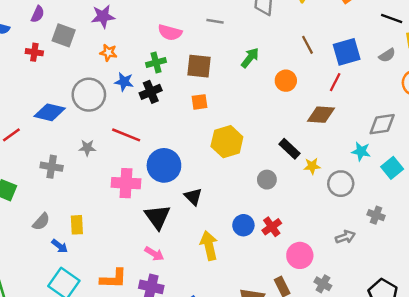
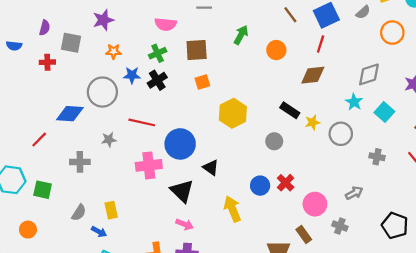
cyan star: (361, 151) -> (354, 102), turned 30
gray arrow: (345, 237) -> (354, 193), moved

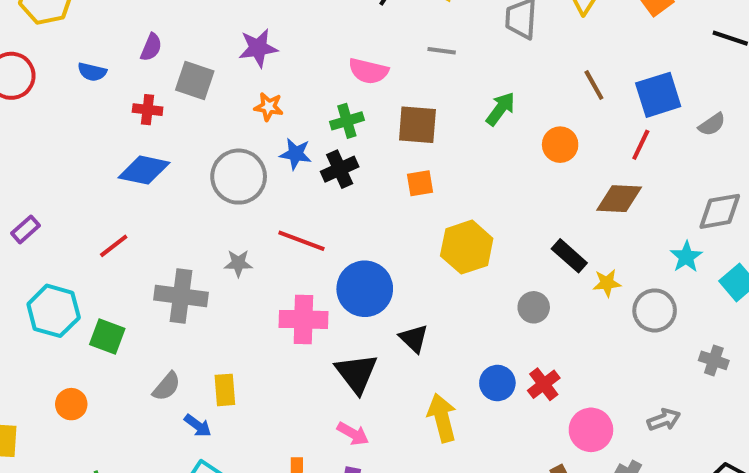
gray semicircle: (363, 12) -> (712, 124), moved
blue diamond: (70, 114) -> (144, 170), moved
gray cross: (80, 162) -> (181, 296), size x1.4

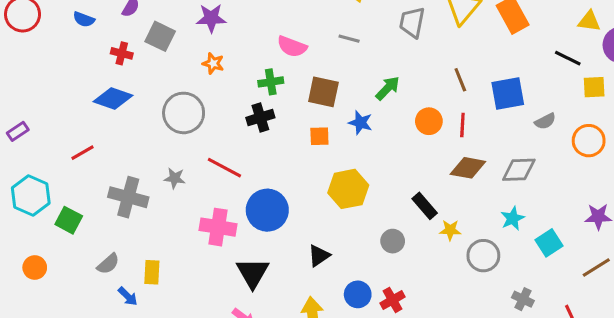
red line: (641, 145) -> (462, 125), moved, turned -30
blue star: (296, 154) -> (360, 123), moved
gray diamond: (720, 211) -> (519, 170), moved
black triangle: (414, 338) -> (319, 256), moved, turned 35

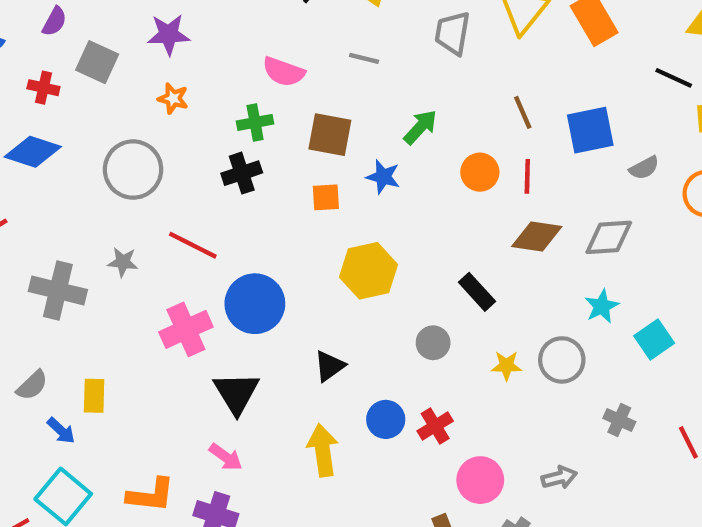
pink cross: (218, 227) -> (186, 329), turned -32
yellow star: (450, 230) -> (506, 366), moved

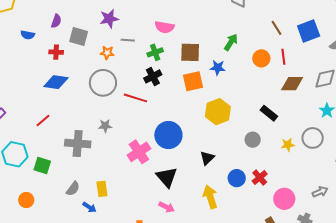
gray line: (364, 58) -> (128, 40), moved
orange star: (173, 98) -> (107, 53), moved
orange square: (326, 197) -> (193, 81), size x1.5
red line: (193, 245) -> (135, 98), moved

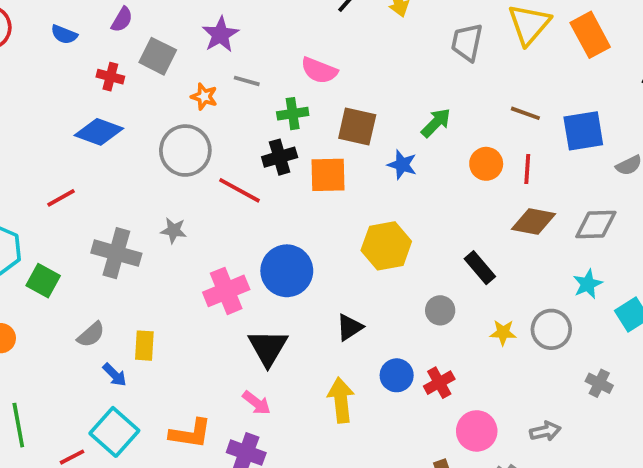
purple star: (109, 19) -> (220, 35), turned -30
brown line: (277, 28) -> (525, 113), turned -49
orange square: (193, 81) -> (328, 175), moved

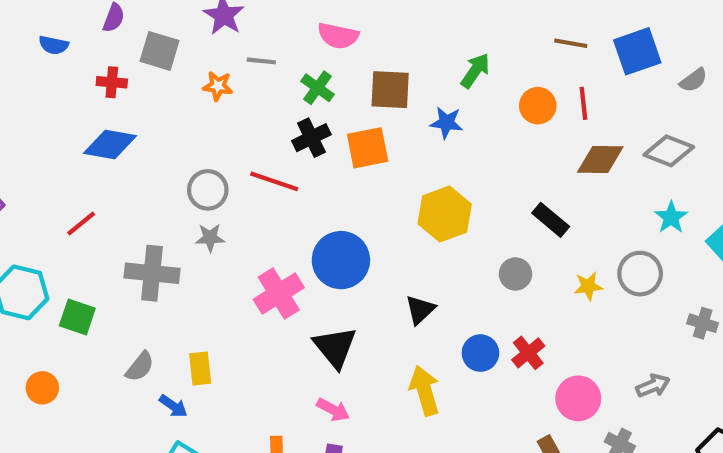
green cross: (293, 114) -> (318, 88), turned -36
gray circle: (185, 151) -> (208, 190), moved, size x0.7
gray diamond: (596, 224) -> (669, 151), turned 33

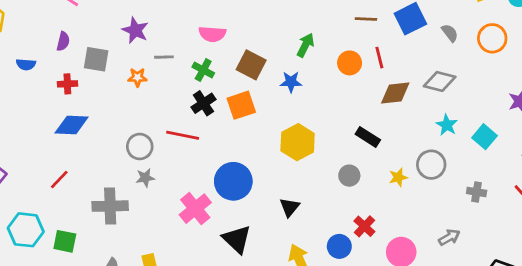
gray semicircle: (693, 80) -> (450, 33), turned -84
brown square: (390, 90) -> (251, 65), turned 32
blue circle: (480, 353) -> (339, 246), moved

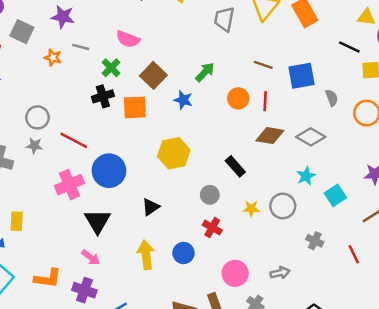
purple star: (135, 30) -> (63, 17), turned -30
red line: (183, 135) -> (74, 140), moved
red cross: (364, 226) -> (212, 228), moved, turned -30

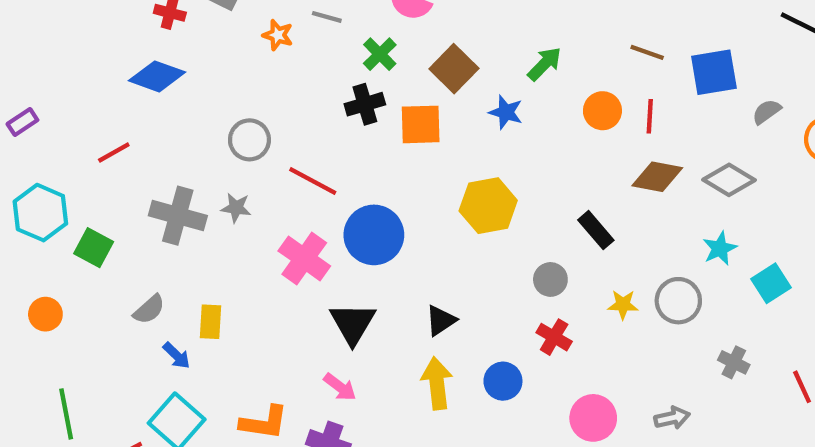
gray semicircle: (332, 98) -> (767, 112), turned -105
gray star: (34, 146) -> (236, 208), moved
pink cross: (70, 185) -> (304, 258), turned -32
black triangle: (151, 207) -> (441, 320), moved

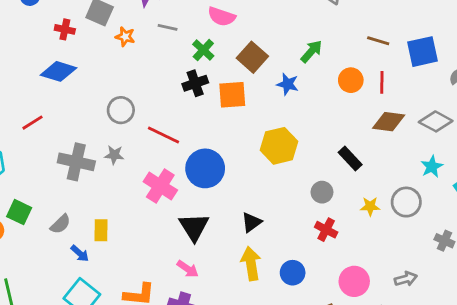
orange star: (278, 35) -> (125, 37), moved
green square: (94, 248) -> (19, 212), moved
blue circle: (503, 381) -> (293, 273), moved

